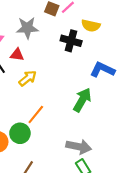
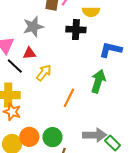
orange line: (36, 114) -> (69, 98), moved
green circle: (20, 133) -> (52, 137), moved
gray arrow: (79, 147) -> (95, 135), moved

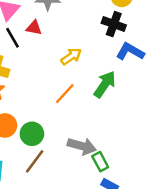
black cross: (76, 30) -> (114, 24), moved
yellow arrow: (44, 73) -> (71, 56), moved

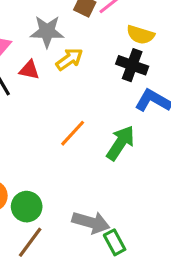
yellow arrow: (71, 56) -> (69, 59), moved
orange line: (65, 94) -> (73, 133), moved

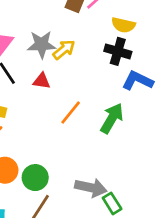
gray star: (47, 32) -> (42, 44), moved
red triangle: (29, 70) -> (42, 81), moved

